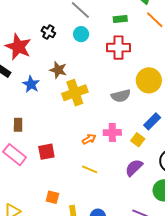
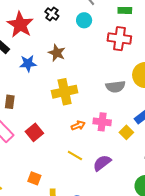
blue star: (31, 84) -> (28, 63), turned 30
yellow cross: (75, 93) -> (65, 92), moved
red square: (46, 152) -> (34, 132), turned -36
purple semicircle: (134, 168) -> (102, 163), moved

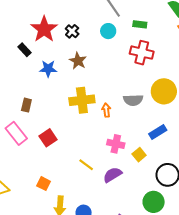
green rectangle: (125, 10) -> (140, 24), moved
black cross: (52, 14) -> (72, 31), moved
pink cross: (102, 122) -> (116, 144), moved
orange arrow: (78, 125) -> (106, 110), moved, turned -80
yellow square: (126, 132) -> (139, 155), moved

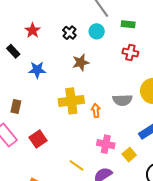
red star: (44, 29) -> (33, 30), size x0.6
black cross: (72, 31) -> (69, 33), moved
red cross: (142, 53) -> (130, 52), size x0.7
brown star: (78, 61) -> (81, 62), moved, turned 30

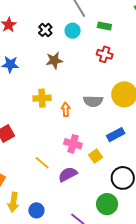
yellow cross: (71, 101) -> (42, 98), size x0.7

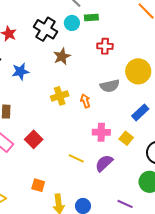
green rectangle: (104, 26) -> (91, 18), moved
black cross: (45, 30) -> (45, 29), size x1.6
red cross: (105, 54) -> (105, 46), moved

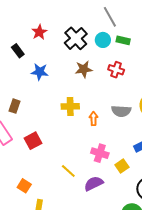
red cross: (105, 46) -> (116, 70), moved

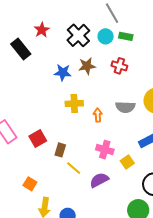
black rectangle: (18, 51) -> (21, 49), size x1.5
blue star: (40, 72) -> (63, 72), moved
brown rectangle: (14, 106) -> (60, 150), moved

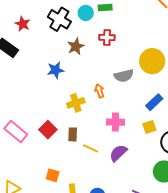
blue star: (63, 72) -> (56, 70), moved
yellow cross: (74, 104) -> (76, 103), moved
yellow square: (127, 162) -> (149, 127), moved, turned 32

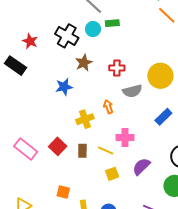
red cross: (107, 38) -> (117, 68), moved
yellow square: (149, 127) -> (112, 174), moved
yellow line: (91, 148) -> (106, 150), moved
purple semicircle: (118, 153) -> (141, 166), moved

